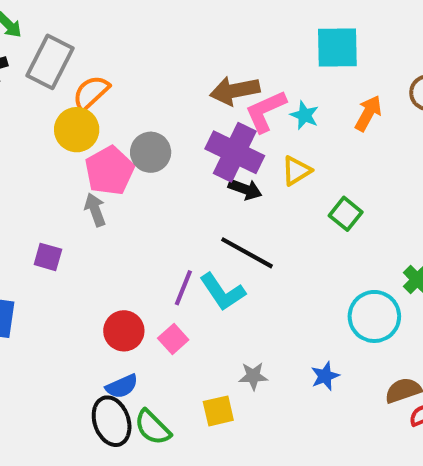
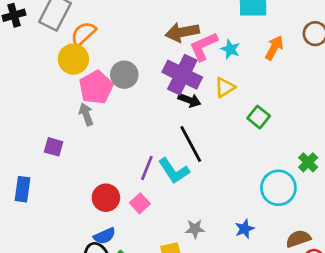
black line: (247, 253) -> (191, 144), turned 33

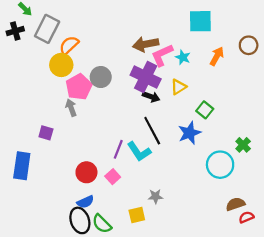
blue rectangle: (22, 189) -> (22, 166), size x1.4
blue star: (244, 229) -> (189, 133), moved, size x1.5

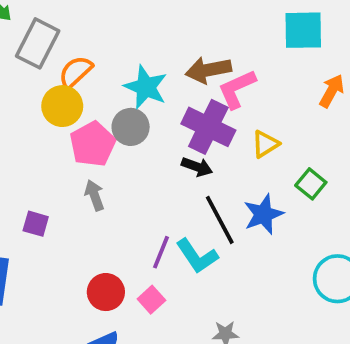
cyan star: (183, 57) -> (146, 87), moved, size x1.6
black arrow: (151, 97) -> (197, 167), moved
gray arrow: (71, 108) -> (94, 195), moved
blue star: (189, 133) -> (263, 214), moved

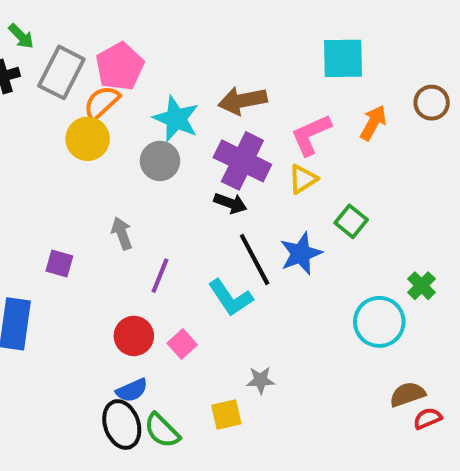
pink L-shape: (237, 89) -> (311, 135), moved
pink pentagon: (93, 144) -> (120, 66), moved
purple line: (161, 252) -> (160, 276), moved

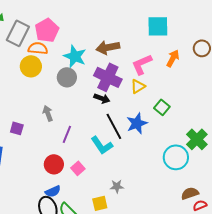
orange semicircle: (102, 103) -> (38, 48), turned 48
green cross: (422, 286) -> (197, 139), size x1.5

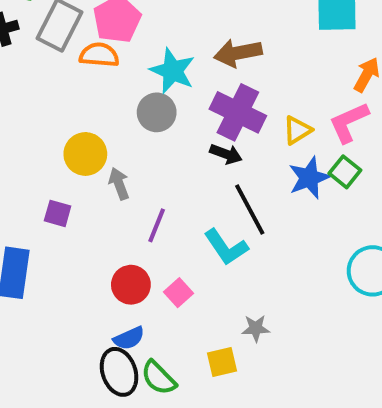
pink L-shape: (142, 64) -> (349, 122), moved
yellow circle: (31, 66) -> (85, 154), moved
blue star: (137, 123) -> (309, 178), moved

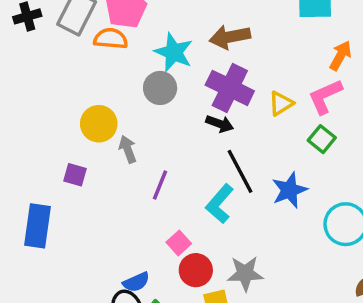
blue star: (309, 178) -> (289, 190), moved
cyan L-shape: (226, 247) -> (220, 204), turned 75
red circle: (131, 285) -> (196, 270), moved
gray star: (256, 328) -> (245, 274), size x1.5

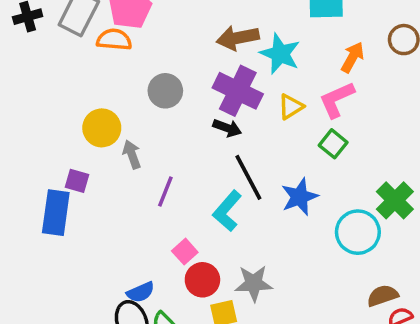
cyan star: (174, 52) -> (280, 54), moved
blue rectangle: (37, 226) -> (56, 213), moved

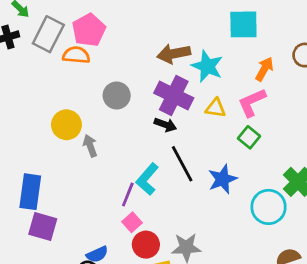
yellow triangle: (291, 107) -> (216, 108), turned 40
purple square: (77, 181) -> (43, 226), moved, size x1.5
purple line: (165, 191) -> (128, 194), moved
cyan L-shape: (227, 211) -> (147, 179), moved

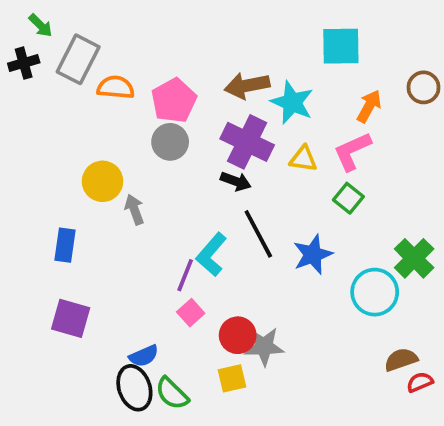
pink pentagon: (89, 30) -> (174, 101), moved
blue rectangle: (30, 192) -> (65, 245), moved, size x0.7
red circle: (146, 245) -> (238, 335), moved

